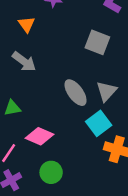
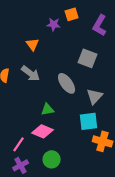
gray ellipse: (76, 93) -> (67, 83), moved
green triangle: (12, 108) -> (48, 109), moved
cyan square: (99, 123) -> (89, 121), turned 30

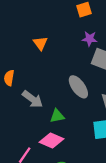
purple star: (54, 24) -> (90, 39), moved
gray arrow: (31, 73) -> (33, 99), moved

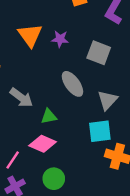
purple star: (90, 39) -> (60, 39), moved
orange triangle: (40, 43) -> (30, 35), size x1.5

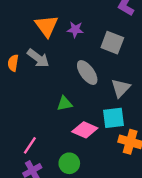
gray arrow: (21, 98) -> (38, 58), moved
pink diamond: (43, 144) -> (85, 130), moved

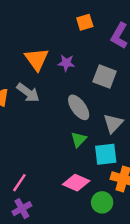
green triangle: (64, 104) -> (79, 139), moved, turned -35
pink diamond: (85, 130) -> (76, 183), moved
green circle: (69, 163) -> (102, 202), moved

